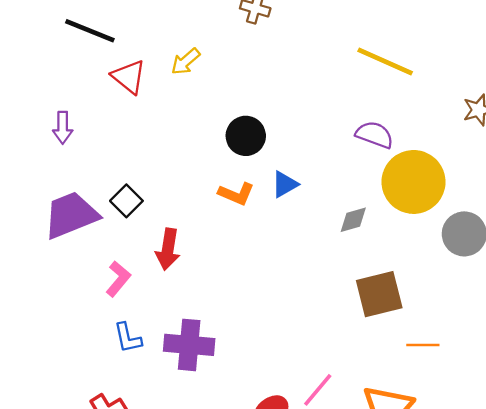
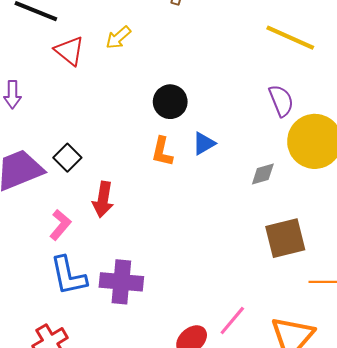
purple semicircle: (375, 135) -> (281, 101), turned 48
orange L-shape: (236, 194) -> (162, 152), turned 80
blue L-shape: (128, 338) -> (68, 276), size x1.5

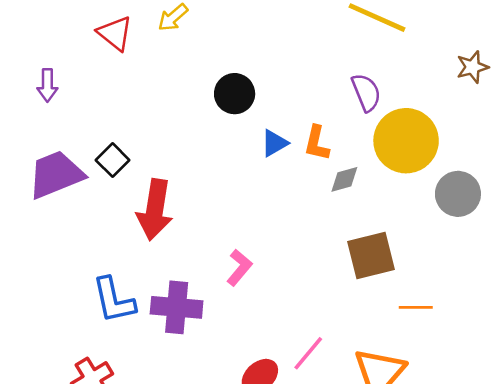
orange L-shape: (162, 152) -> (317, 143), moved
red arrow: (103, 199) -> (155, 210), size x1.4
pink L-shape: (60, 225) -> (239, 268), moved

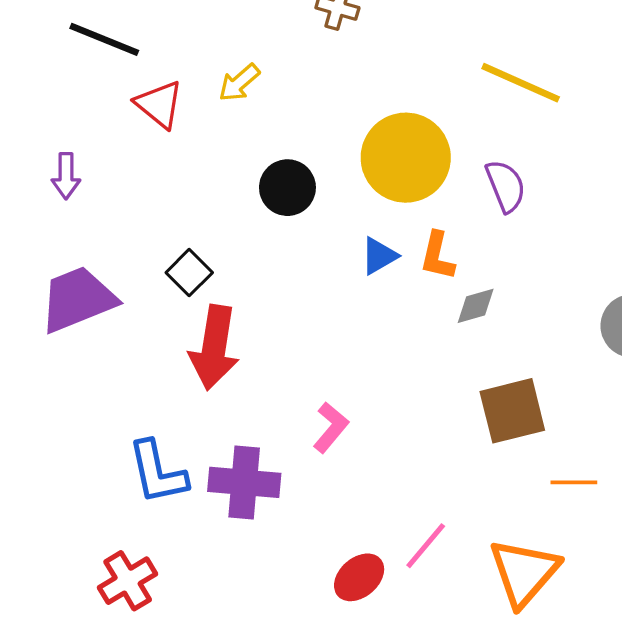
black circle: (235, 94) -> (287, 188), moved
yellow circle: (406, 141) -> (406, 158), moved
black square: (113, 160) -> (189, 273), moved

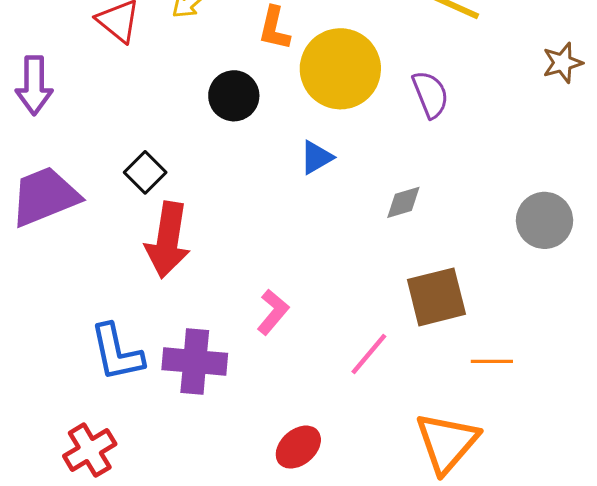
purple arrow: (66, 176) -> (34, 85), size x1.4
orange L-shape: (437, 256) -> (274, 28), moved
pink line: (426, 546) -> (369, 354), moved

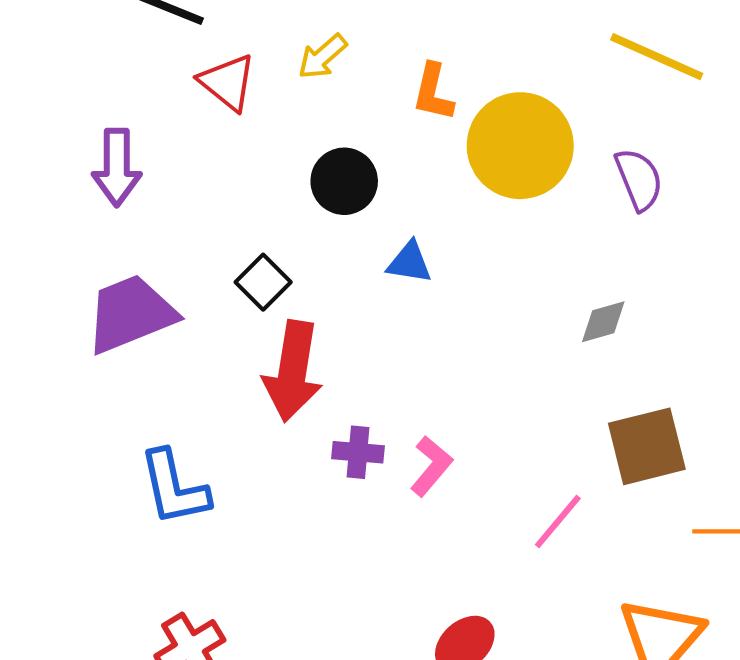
black circle: (234, 96) -> (344, 181), moved
blue triangle: (316, 157) -> (409, 262), moved, turned 39
blue L-shape: (117, 352) -> (174, 488), moved
purple cross: (195, 361) -> (358, 452), moved, size x0.6

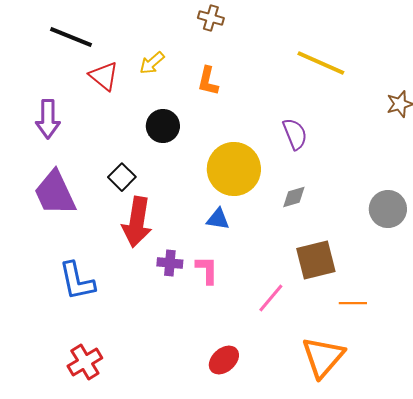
yellow circle: (520, 146) -> (234, 169), moved
purple semicircle: (639, 179) -> (295, 134), moved
blue triangle: (409, 262) -> (218, 219), moved
purple trapezoid: (131, 314) -> (55, 193), turned -93
pink L-shape: (431, 466) -> (207, 270), turned -40

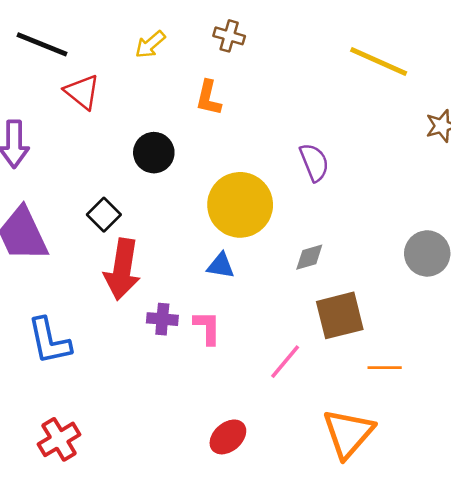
brown cross: (211, 18) -> (229, 36), moved
yellow arrow: (152, 63) -> (150, 44), moved
yellow line: (321, 63) -> (379, 61), moved
gray diamond: (294, 197) -> (309, 257), moved

